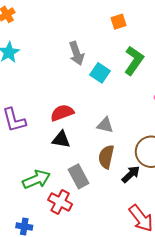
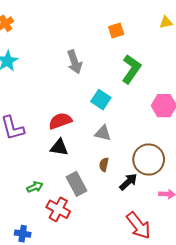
cyan square: (100, 73) -> (101, 100), moved
brown semicircle: (106, 157) -> (104, 165), size x0.6
green arrow: (37, 179) -> (35, 187), size x0.6

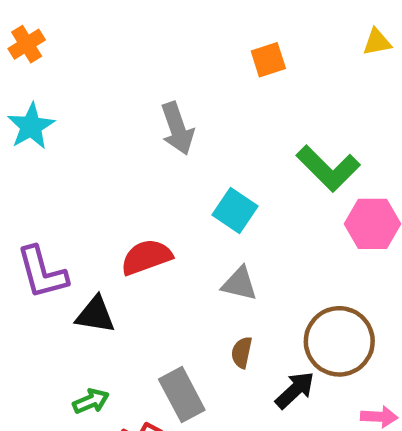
green L-shape: (131, 69) -> (328, 168), moved, turned 100
black triangle: (59, 147) -> (95, 315), moved

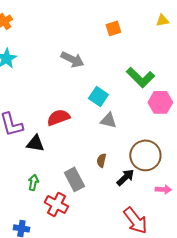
gray arrow: (177, 128) -> (72, 59), turned -45
gray triangle: (239, 284) -> (108, 120), moved
green arrow: (91, 401) -> (33, 182), turned -56

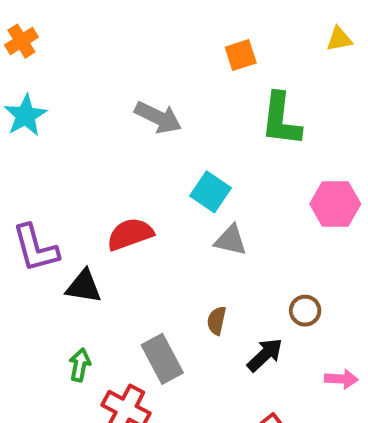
green L-shape: (140, 77) -> (281, 119), moved, turned 52
brown circle: (145, 155) -> (305, 311), size x0.5

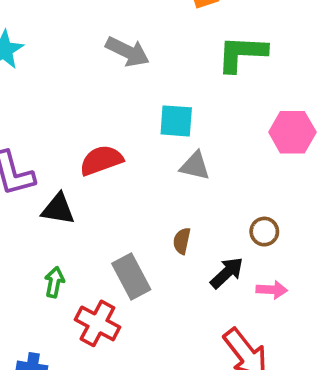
green L-shape: (281, 119) -> (242, 53), turned 86
cyan square: (211, 192) -> (176, 121), turned -30
pink arrow: (341, 379) -> (272, 290), moved

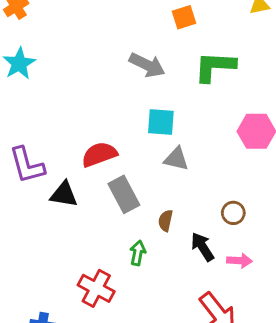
gray arrow: (127, 52) -> (147, 65), moved
black arrow: (227, 273) -> (202, 247), turned -80
gray rectangle: (131, 277) -> (124, 194), moved
green arrow: (54, 282) -> (138, 253), moved

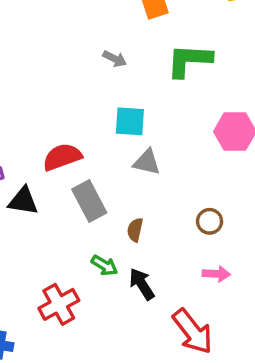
gray arrow: (147, 65) -> (115, 59), size x0.6
black arrow: (202, 247) -> (142, 284), moved
green arrow: (138, 253) -> (105, 265), turned 110
red cross: (96, 288) -> (59, 304), turned 33

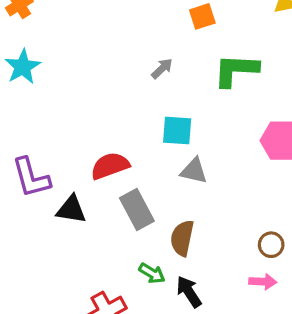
gray arrow: (115, 59) -> (162, 68), turned -70
brown circle: (210, 221) -> (271, 245), moved
brown semicircle: (135, 230) -> (182, 238), size x1.5

